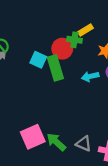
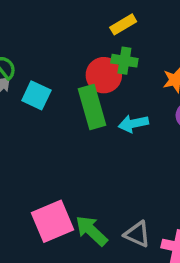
yellow rectangle: (85, 30) -> (123, 24), moved
cyan square: (38, 60) -> (36, 95), moved
cyan arrow: (90, 76) -> (133, 124), moved

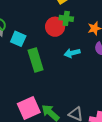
green rectangle: (92, 107) -> (36, 60), moved

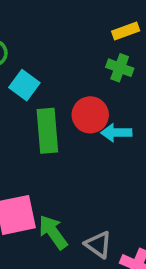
red circle: (55, 27) -> (90, 115), moved

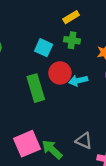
cyan square: (24, 85) -> (44, 48), moved
gray triangle: (98, 245) -> (84, 141), moved

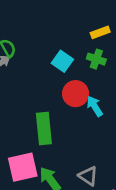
cyan arrow: (78, 81) -> (95, 106), turned 60
green rectangle: (36, 88) -> (44, 129), moved

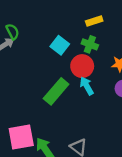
red circle: (76, 94) -> (82, 66), moved
green rectangle: (44, 129) -> (56, 91), moved, turned 44

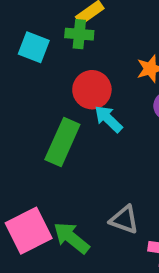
green cross: (90, 44) -> (79, 34), moved
cyan square: (60, 45) -> (34, 47), moved

